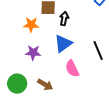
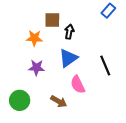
brown arrow: (45, 85) -> (59, 101), moved

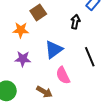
brown square: (52, 20) -> (38, 12), turned -35
black arrow: (69, 32) -> (75, 22), moved

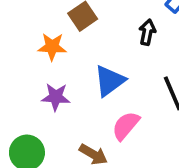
pink semicircle: (63, 75) -> (126, 126), turned 66

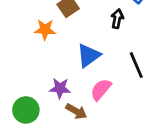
purple star: (56, 97) -> (60, 88), moved

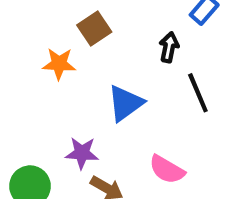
black line: (136, 65) -> (198, 93), moved
pink semicircle: (101, 90) -> (167, 170), moved, turned -100

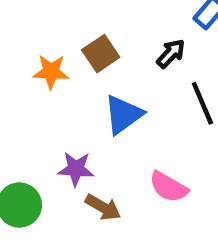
brown square: (94, 29) -> (101, 54), moved
black arrow: (169, 47) -> (171, 54), turned 32

